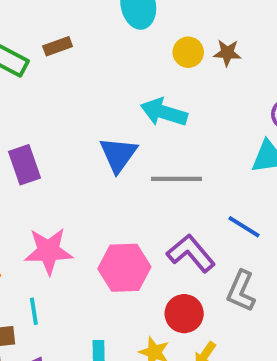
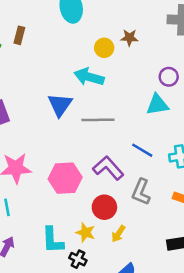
brown rectangle: (58, 46) -> (19, 35), turned -54
yellow circle: (188, 52) -> (104, 48), moved

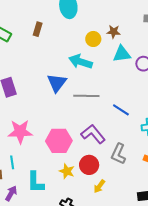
brown rectangle: (19, 35) -> (38, 29), moved
cyan triangle: (157, 105) -> (122, 54), moved
blue line: (142, 150) -> (121, 110), moved
yellow star: (85, 233) -> (67, 171), moved
cyan L-shape: (53, 240) -> (35, 182), moved

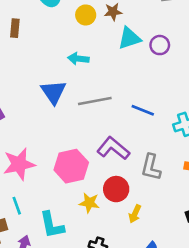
yellow circle: (93, 39) -> (86, 15), moved
cyan arrow: (81, 62) -> (78, 59), size x0.7

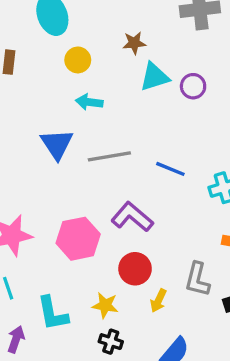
yellow circle: (86, 15) -> (78, 60), moved
gray L-shape: (151, 167) -> (197, 279), moved
yellow star: (89, 203) -> (105, 305), moved

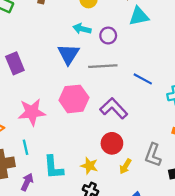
purple circle: (193, 86) -> (108, 36), moved
cyan arrow: (89, 102) -> (82, 29), moved
pink hexagon: (78, 239) -> (74, 99), moved

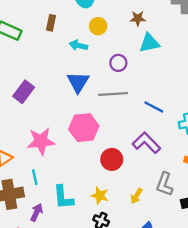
cyan arrow: (82, 29) -> (78, 45), moved
purple rectangle: (15, 63) -> (24, 92), turned 60
purple L-shape: (114, 108) -> (146, 143), moved
red circle: (112, 143) -> (112, 159), moved

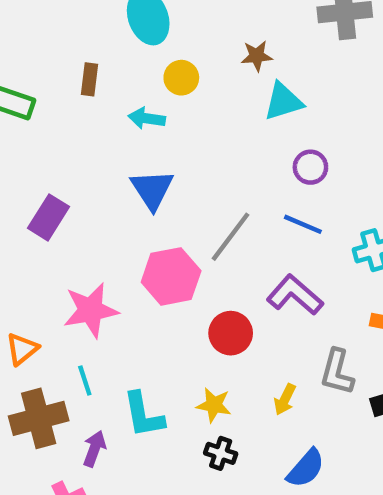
purple circle: (118, 63) -> (310, 167), moved
gray line: (113, 94) -> (231, 237), moved, turned -44

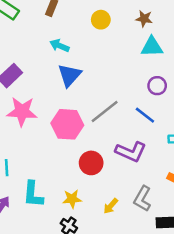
cyan arrow: (147, 118) -> (59, 46), moved
purple L-shape: (295, 295) -> (131, 152), turned 148
pink star: (91, 310) -> (22, 112), moved
yellow star: (214, 405) -> (72, 199), turned -30

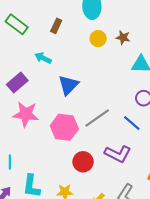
brown star: (144, 19) -> (123, 38), moved
cyan arrow: (59, 46) -> (43, 58), moved

